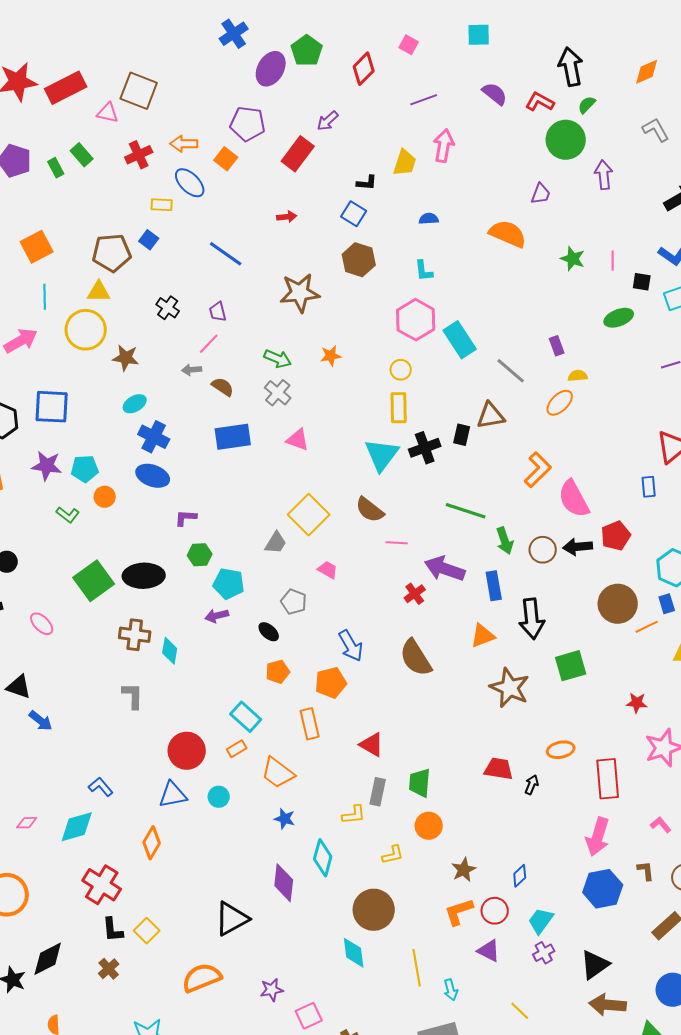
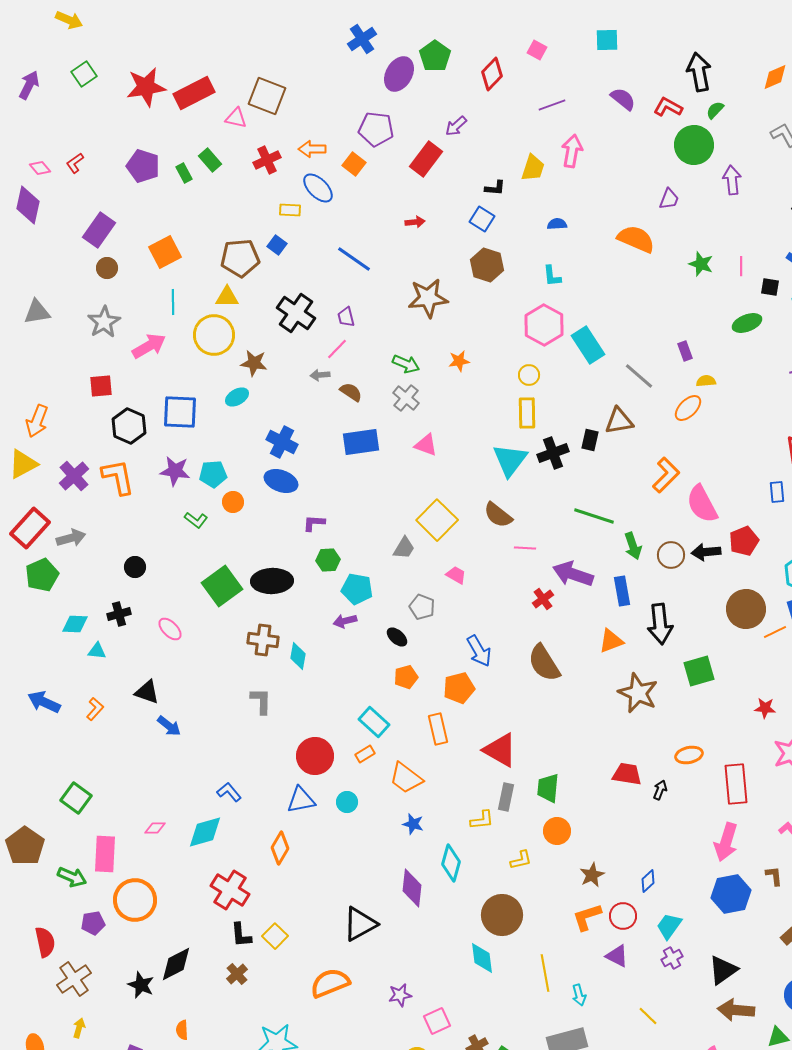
black cross: (168, 308) -> (296, 313), size x1.6
cyan ellipse: (135, 404) -> (237, 397), moved
red triangle: (372, 745) -> (500, 750), size x1.4

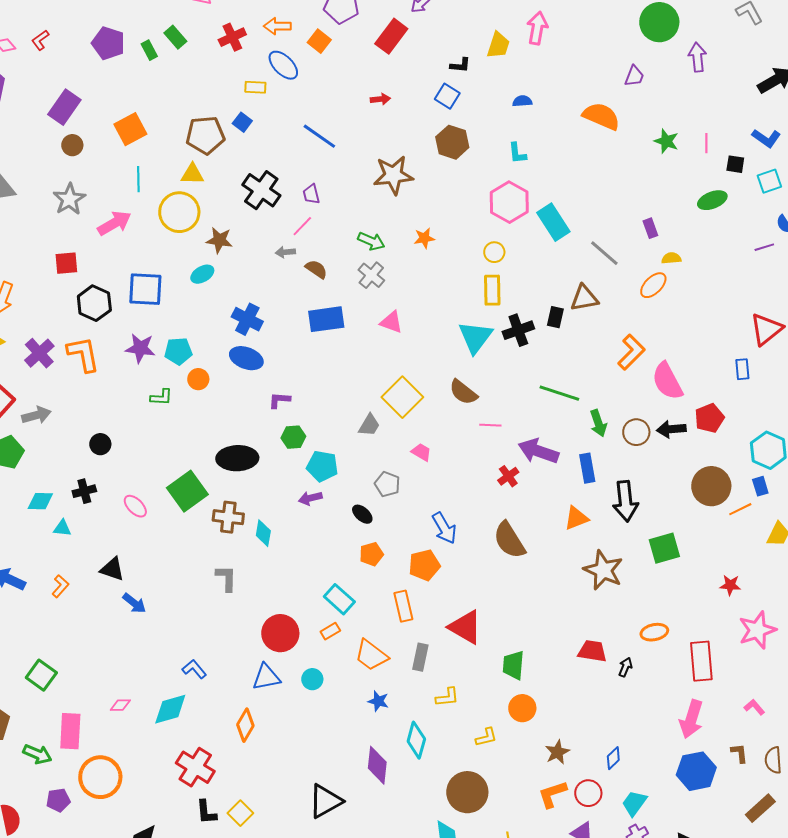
green L-shape: (196, 520) -> (161, 397), turned -35
green square: (222, 586) -> (187, 491), moved
gray rectangle: (506, 797) -> (420, 657), moved

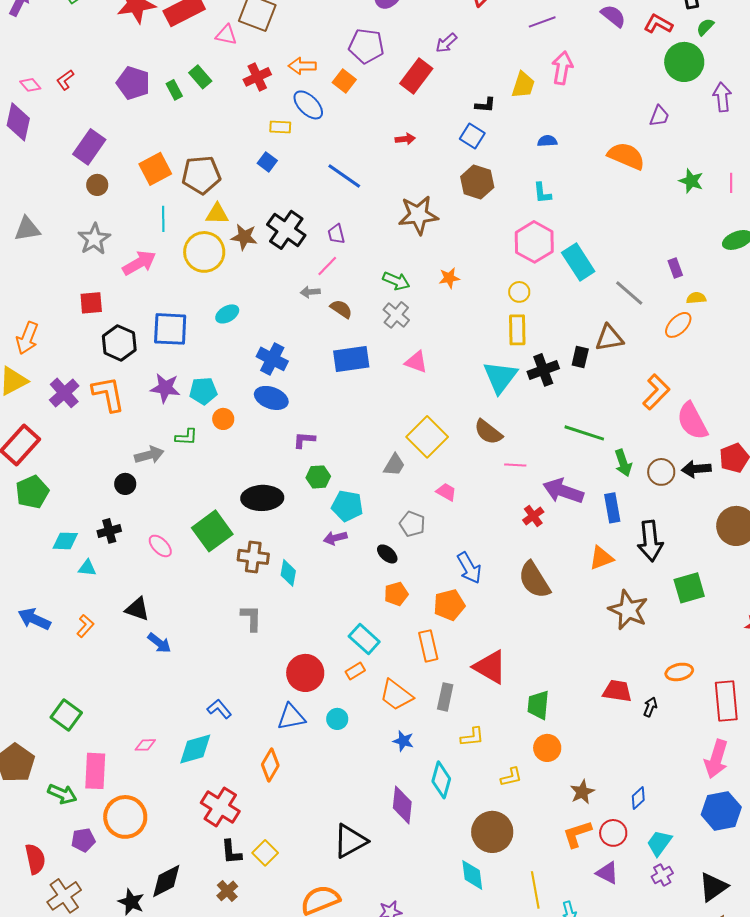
brown pentagon: (205, 135) -> (201, 175), moved
brown star: (219, 240) -> (244, 237), moved
gray arrow: (36, 415) -> (149, 455), moved

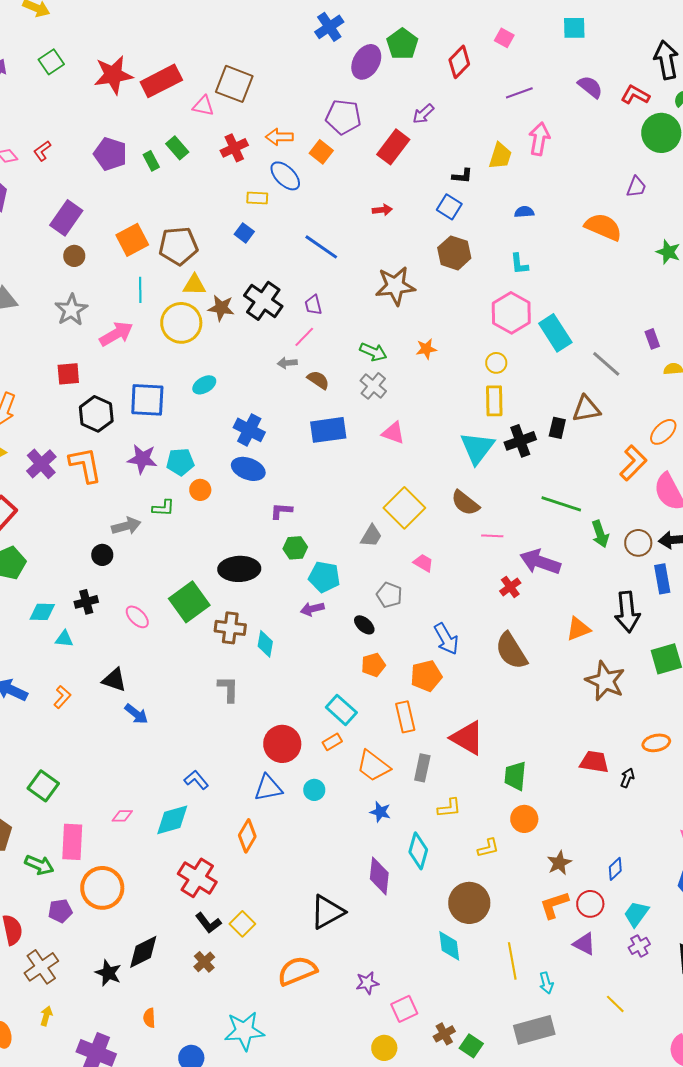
orange ellipse: (678, 325) -> (663, 432), moved
blue rectangle: (612, 508) -> (662, 579), moved
black L-shape: (231, 852) -> (208, 923), turned -32

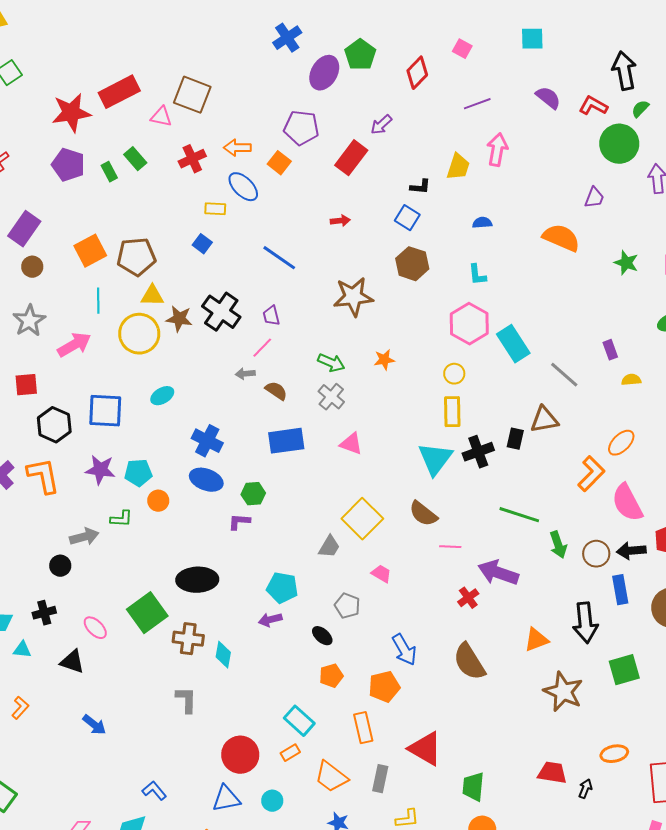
red star: (113, 75) -> (71, 113), moved
green hexagon: (295, 548) -> (253, 494), moved
black triangle: (114, 680) -> (72, 662), moved

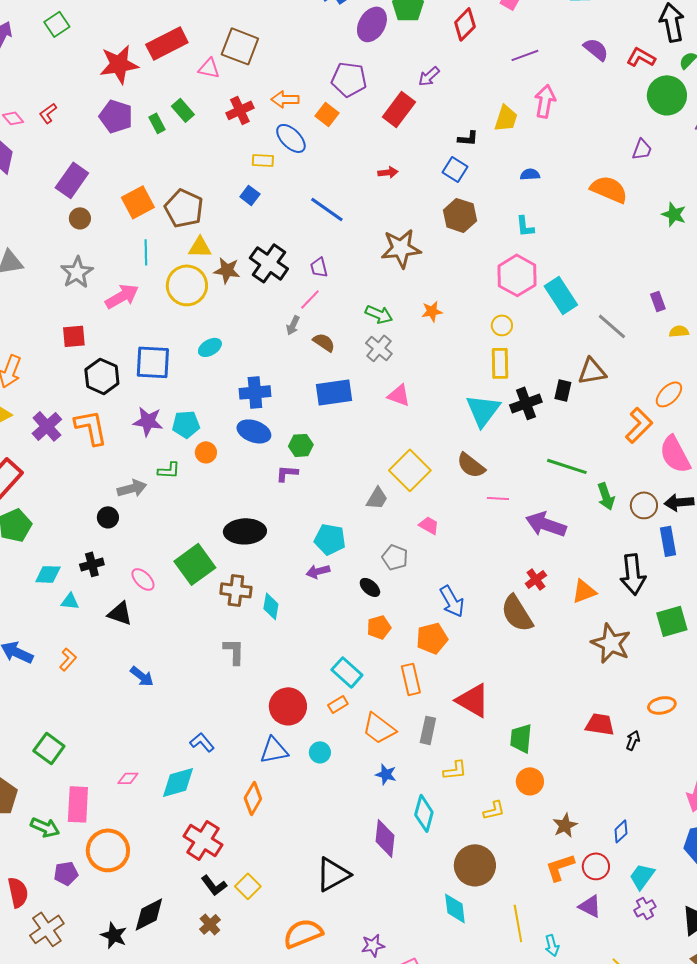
brown pentagon: (136, 257) -> (184, 208), turned 30
gray arrow: (245, 374) -> (293, 325), turned -60
blue cross: (207, 441) -> (255, 392), turned -32
red cross: (468, 598) -> (536, 579), moved

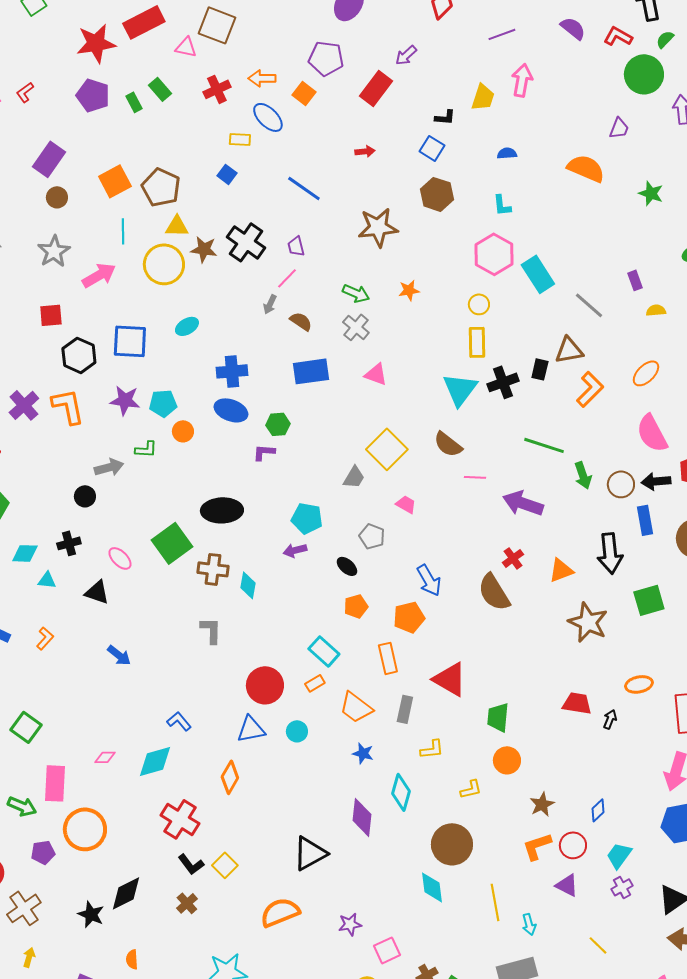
orange L-shape: (639, 425) -> (590, 389), moved

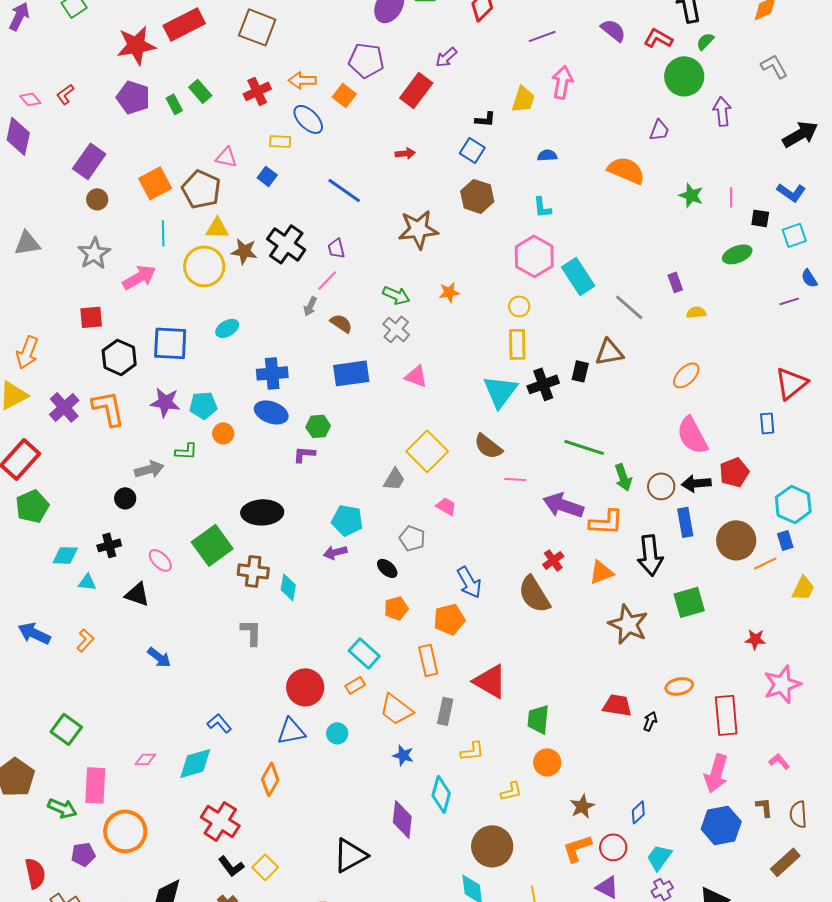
pink triangle: (186, 47) -> (226, 157), moved
orange L-shape: (590, 389) -> (606, 522), moved, turned 48

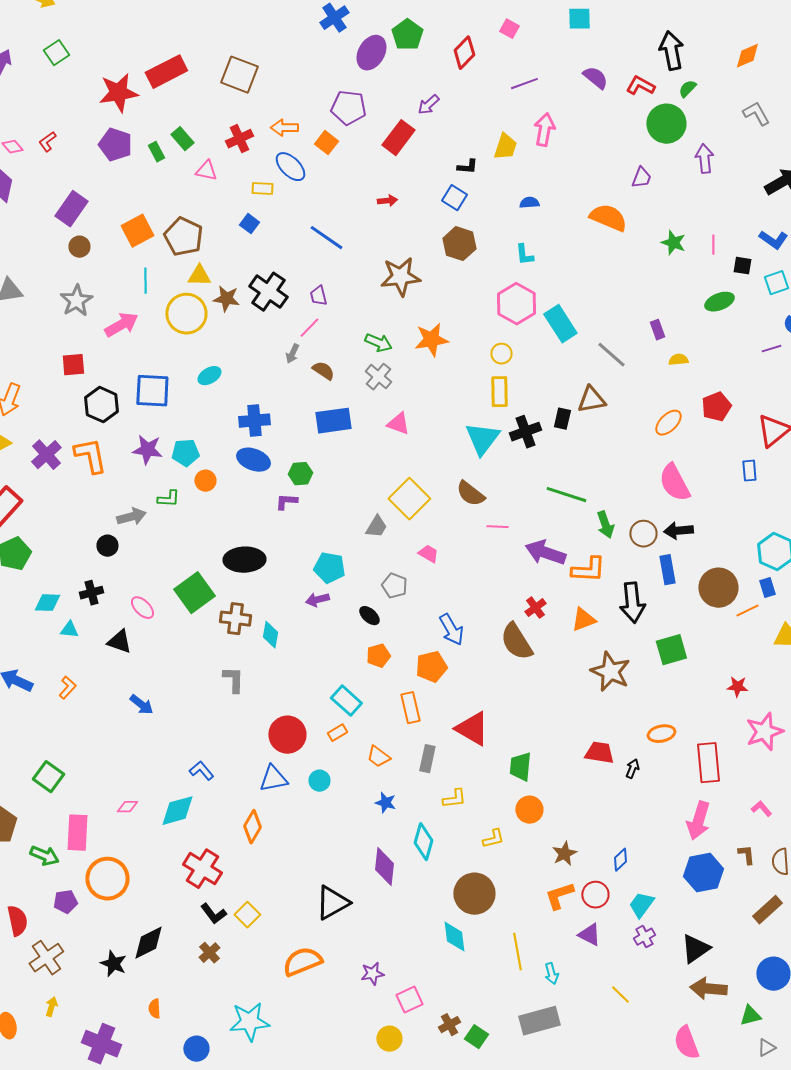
pink triangle: (226, 157) -> (206, 171), moved
orange star: (449, 292) -> (431, 340), size x1.6
red pentagon: (734, 472) -> (716, 407), moved
orange trapezoid: (396, 709) -> (378, 757), size x0.7

